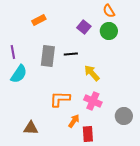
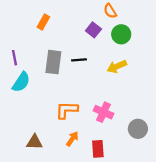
orange semicircle: (109, 11) -> (110, 11), moved
orange rectangle: (39, 20) -> (43, 22), turned -32
yellow arrow: (92, 73) -> (117, 67), moved, turned -72
orange arrow: (74, 121) -> (72, 139), moved

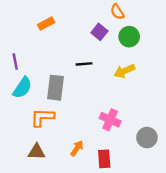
orange rectangle: (43, 22) -> (46, 24), turned 32
gray rectangle: (53, 62) -> (56, 88), moved
orange L-shape: (67, 110) -> (42, 117), moved

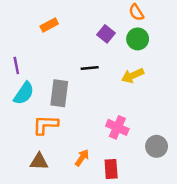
orange semicircle: (117, 12) -> (136, 12), moved

